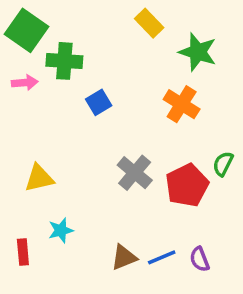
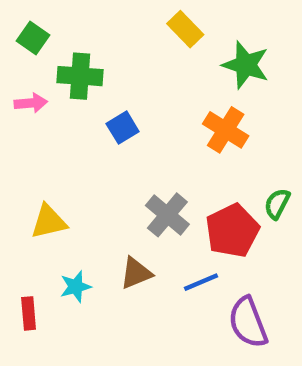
green square: (27, 30) -> (33, 38), size x0.6
brown triangle: (124, 257) -> (136, 273), moved
blue line: (162, 257) -> (201, 282), moved
purple semicircle: (200, 259) -> (248, 322), size x1.6

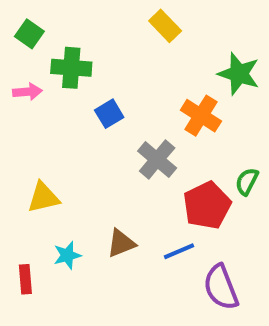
green star: (246, 65) -> (239, 74), moved
gray cross: (167, 215) -> (157, 160), moved

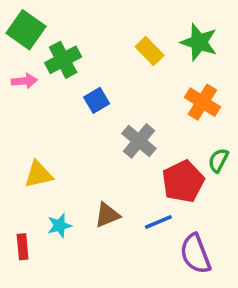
yellow rectangle: (165, 26) -> (150, 51), moved
green square: (29, 34) -> (26, 30), size x1.5
green cross: (71, 68) -> (63, 60), turned -32
green star: (239, 74) -> (199, 42), moved
orange cross: (201, 116) -> (202, 102), moved

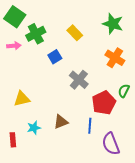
yellow rectangle: (150, 51) -> (75, 33), moved
blue line: (158, 222) -> (90, 126), turned -63

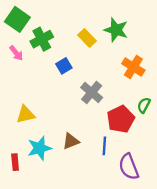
green star: (113, 24) -> (116, 30), moved
pink arrow: (14, 46) -> (16, 53), turned 56
cyan star: (34, 128) -> (39, 148), size x1.5

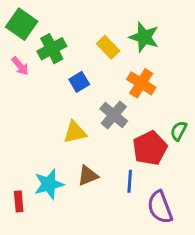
orange cross: (133, 67) -> (141, 83), moved
yellow triangle: (26, 115) -> (75, 132), moved

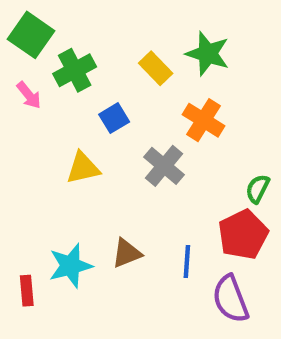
yellow triangle: (75, 132) -> (83, 168), moved
red pentagon: (150, 148) -> (243, 234), moved

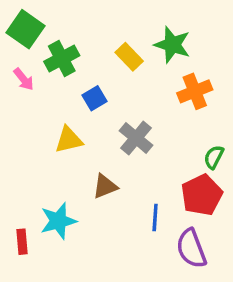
orange cross: (204, 120) -> (195, 91), moved, turned 36
brown triangle: (127, 253) -> (105, 186), moved

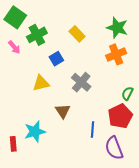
green star: (172, 45) -> (117, 28), moved
brown triangle: (105, 186) -> (63, 111), turned -42

